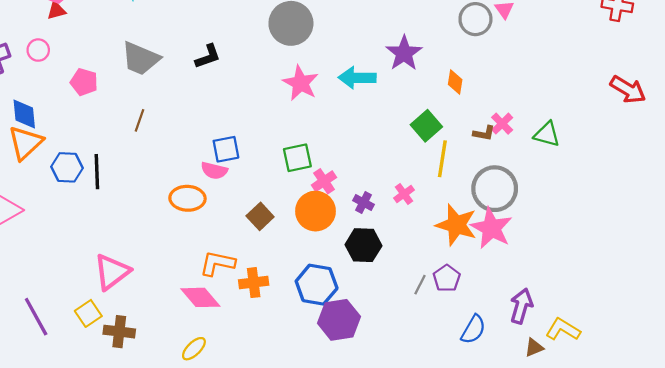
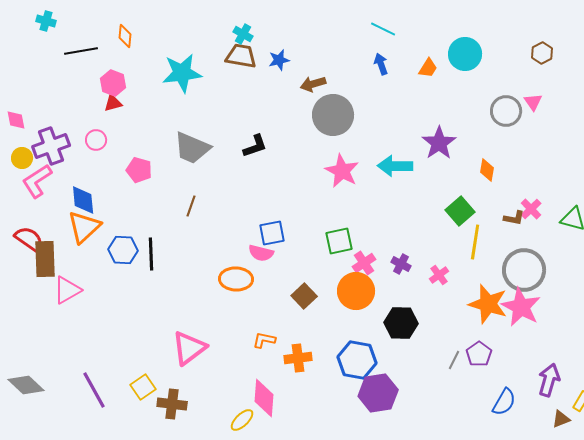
purple cross: (363, 203) -> (401, 264), moved
orange L-shape: (217, 263) -> (264, 340), size x0.7
pink triangle: (112, 272) -> (189, 348), moved
pink diamond: (200, 297) -> (264, 398), moved, turned 45

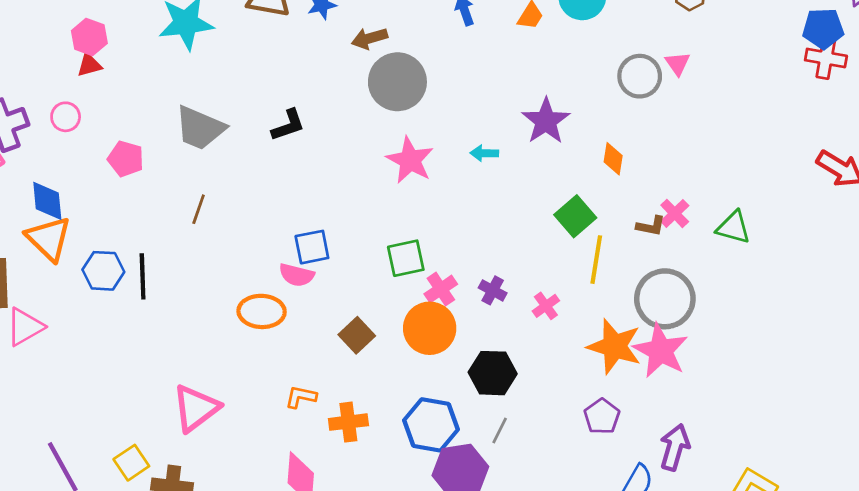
cyan arrow: (395, 166) -> (484, 153), size x0.6
orange triangle: (84, 227) -> (49, 239), turned -33
gray line: (454, 360) -> (500, 430), moved
purple arrow: (549, 380) -> (675, 447), moved

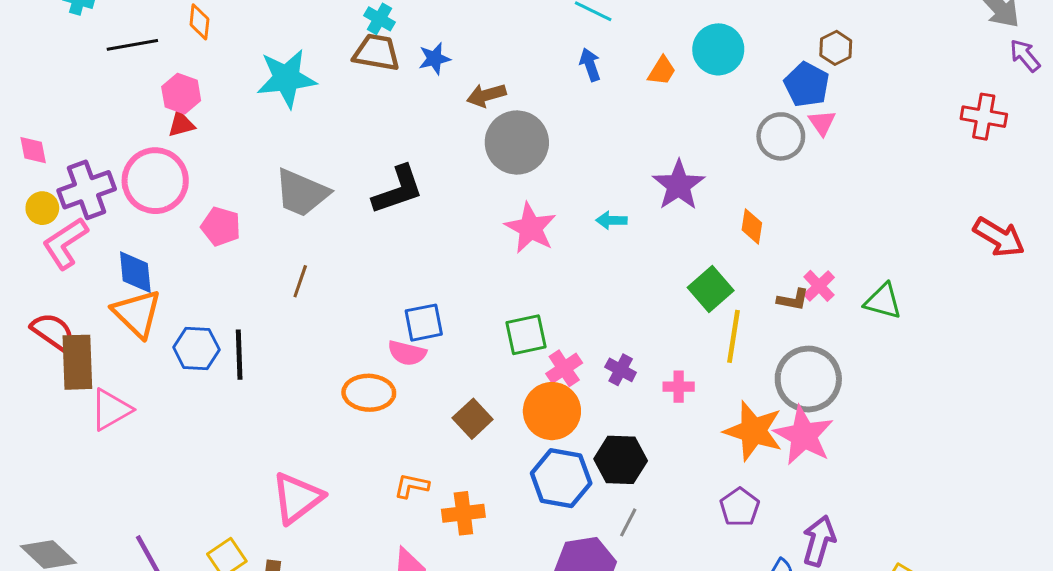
blue pentagon: (823, 29) -> (807, 85), moved, turned 30
pink circle: (66, 117) -> (155, 181), size x2.0
black L-shape: (288, 125) -> (398, 190), size x1.4
pink cross: (546, 306) -> (679, 387), turned 36
blue hexagon: (431, 425) -> (561, 478), moved

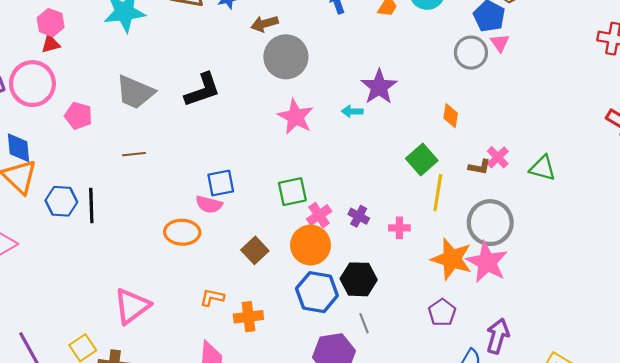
purple star: (679, 185) -> (379, 87), moved
brown line: (300, 281) -> (134, 154), turned 65
gray line: (628, 522) -> (364, 323), turned -48

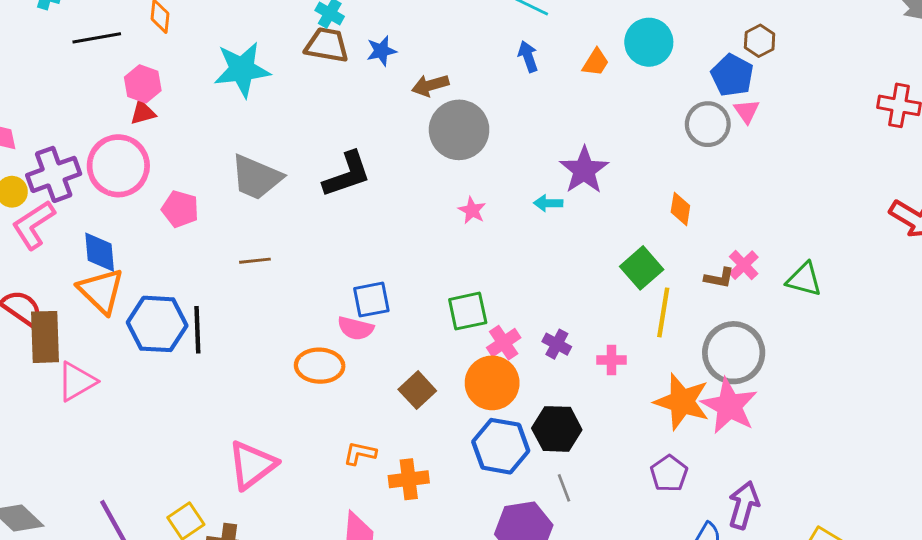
pink star: (296, 117) -> (472, 210), size x0.6
blue hexagon: (61, 201) -> (157, 324), size x1.4

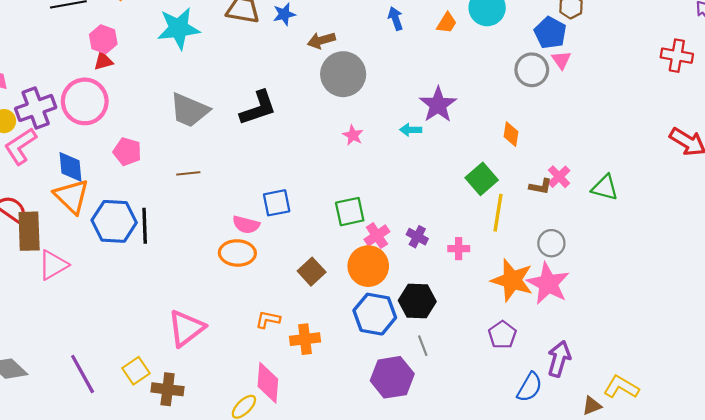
pink pentagon: (180, 209) -> (127, 152), moved
pink semicircle: (356, 328) -> (246, 225), moved
gray circle: (734, 353) -> (551, 243), size x0.6

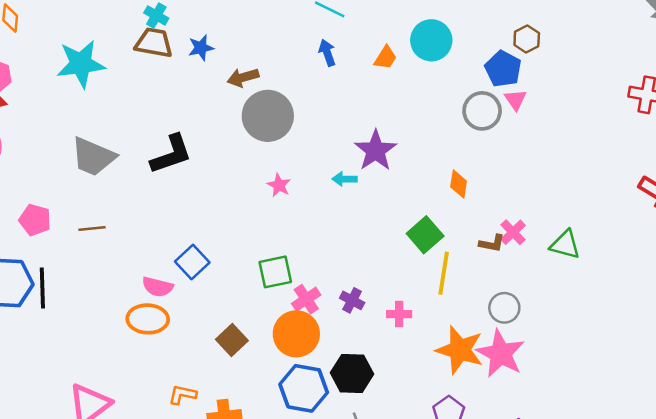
pink pentagon: (127, 152) -> (35, 220), moved
blue square: (277, 203) -> (192, 262), turned -32

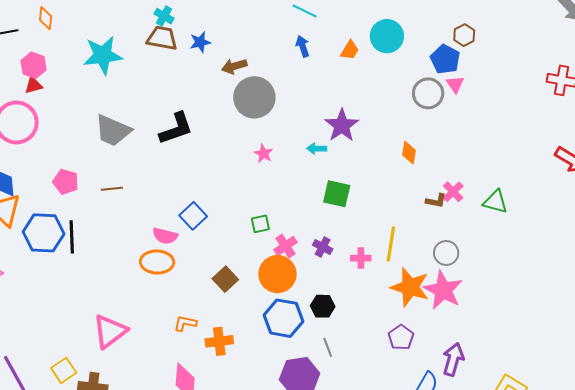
green square: (425, 235) -> (337, 194), moved, turned -36
green square: (275, 272) -> (260, 224), size x0.7
yellow line: (444, 273) -> (391, 244), moved
black hexagon: (352, 373) -> (323, 306), size x0.7

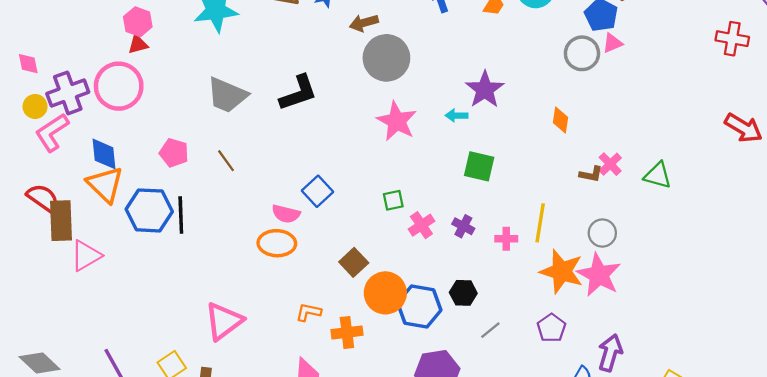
pink triangle: (455, 84) -> (612, 43), turned 42
pink star: (263, 154) -> (397, 121), size x1.8
brown line: (112, 189) -> (226, 161), turned 60
orange circle: (277, 274) -> (385, 293), moved
gray line: (328, 347) -> (490, 330), moved, turned 72

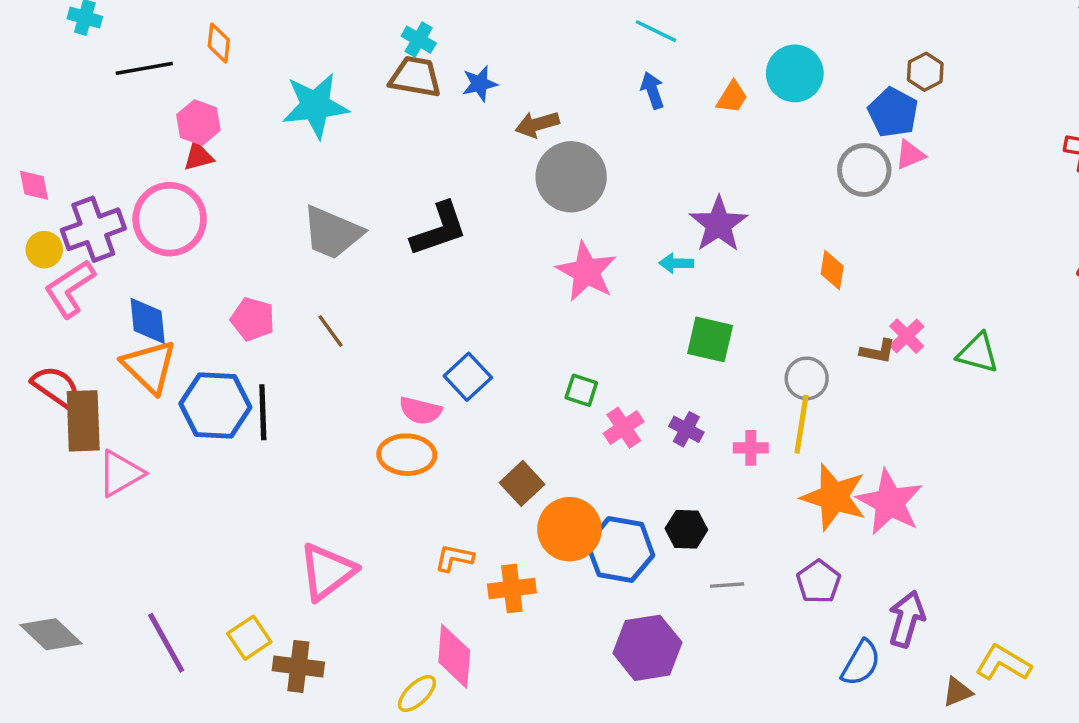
green square: (393, 200) -> (581, 390), turned 30
gray circle: (602, 233) -> (807, 378), moved
gray line: (490, 330) -> (727, 585), turned 35

